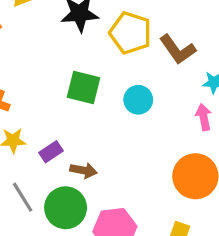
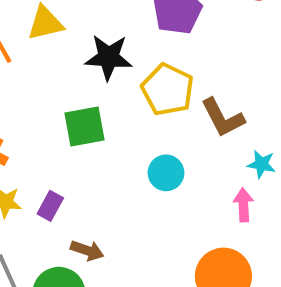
green square: (83, 88) -> (84, 127), moved, turned -32
purple rectangle: (51, 152) -> (50, 206), moved, turned -35

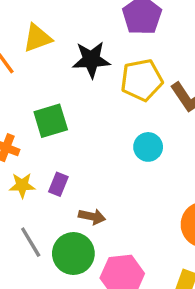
yellow pentagon: (168, 90) -> (142, 80), turned -30
green square: (84, 127) -> (51, 121), moved

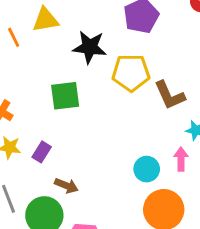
green square: (51, 121) -> (65, 96), moved
cyan circle: (148, 147) -> (147, 169), moved

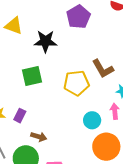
yellow triangle: (45, 20) -> (14, 26), turned 36
yellow pentagon: (131, 73) -> (76, 83), moved

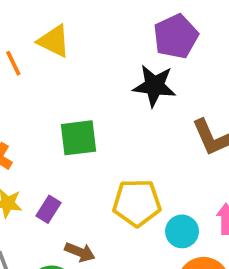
black star: (45, 41) -> (154, 86), moved
yellow pentagon: (76, 83) -> (137, 203), moved

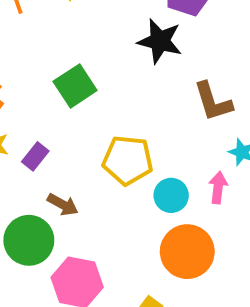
green square: (79, 138) -> (75, 86), turned -33

